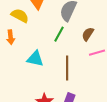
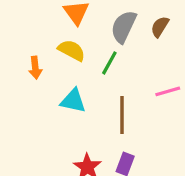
yellow semicircle: (20, 16) -> (72, 50), moved
brown semicircle: (88, 34) -> (160, 27), moved

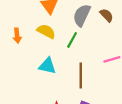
brown semicircle: (160, 27) -> (107, 15), turned 104
orange arrow: (35, 68) -> (17, 36), moved

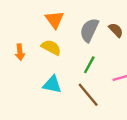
green line: (72, 40) -> (89, 65), moved
brown line: (81, 76) -> (88, 95), turned -40

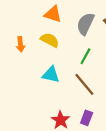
orange triangle: (55, 20) -> (53, 14), turned -36

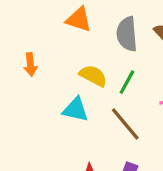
gray semicircle: (85, 24) -> (127, 34), turned -30
yellow semicircle: (50, 40) -> (93, 76), moved

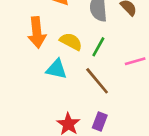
orange arrow: (31, 65) -> (37, 32), moved, size x1.6

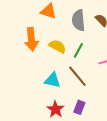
cyan triangle: (57, 69) -> (52, 80), moved

